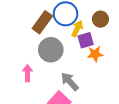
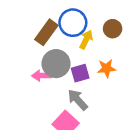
purple square: (86, 40) -> (80, 73), moved
pink arrow: (27, 73) -> (42, 76), moved, turned -91

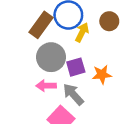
orange star: (107, 68) -> (102, 74), moved
pink arrow: (42, 76) -> (46, 86), moved

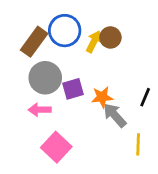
yellow arrow: (82, 32) -> (94, 42), moved
gray arrow: (73, 94) -> (115, 115), moved

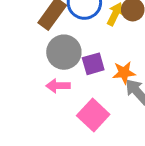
pink square: (56, 147) -> (93, 115), moved

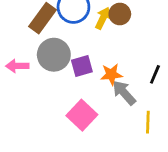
pink arrow: (58, 86) -> (17, 66), moved

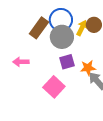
gray circle: (54, 55) -> (62, 37), moved
pink square: (82, 115) -> (54, 87), moved

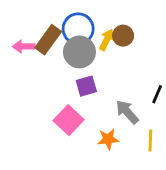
pink arrow: (21, 62) -> (24, 47), moved
orange star: (88, 68) -> (108, 139), moved

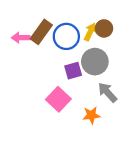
blue circle: (78, 29) -> (66, 36), moved
gray circle: (79, 52) -> (95, 62), moved

